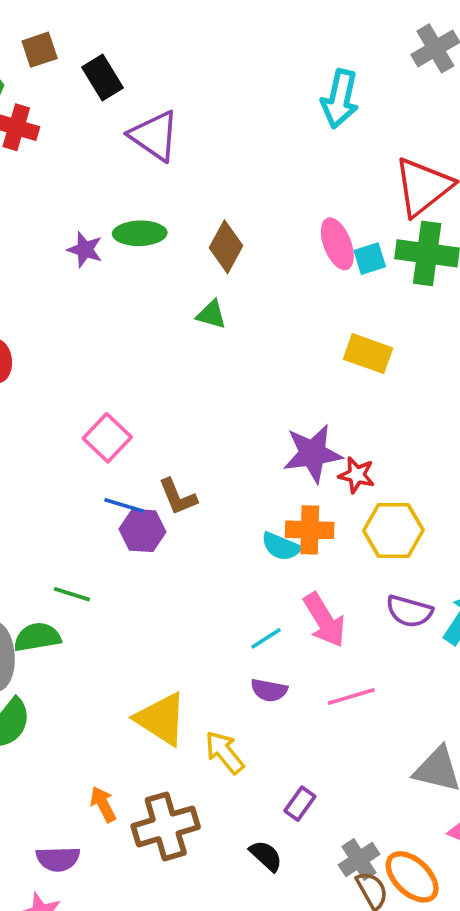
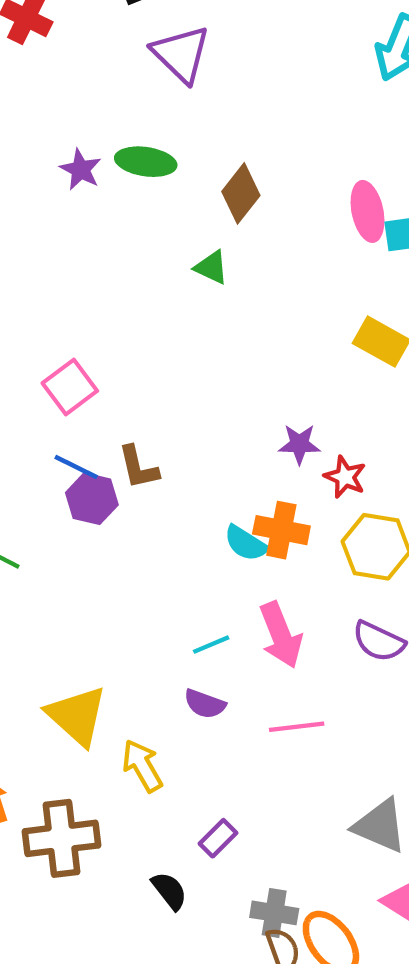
purple star: (313, 453) -> (299, 444), size x0.6
gray cross: (359, 860) -> (274, 913), turned 33

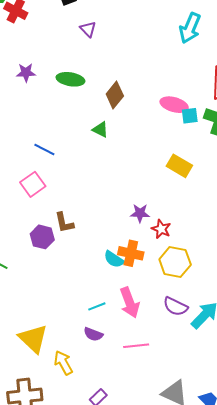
purple triangle: (181, 54) -> (88, 29), size x0.6
purple star: (81, 170) -> (26, 73), moved, turned -30
pink ellipse: (368, 211) -> (174, 105), turned -64
blue line: (76, 467) -> (44, 150), moved

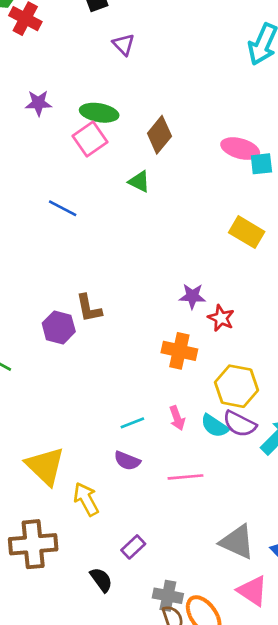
pink square: (33, 184) -> (90, 139), moved
cyan semicircle: (114, 259) -> (215, 426), moved
yellow hexagon: (175, 262) -> (236, 386), moved
pink arrow: (130, 303) -> (177, 418), size x0.6

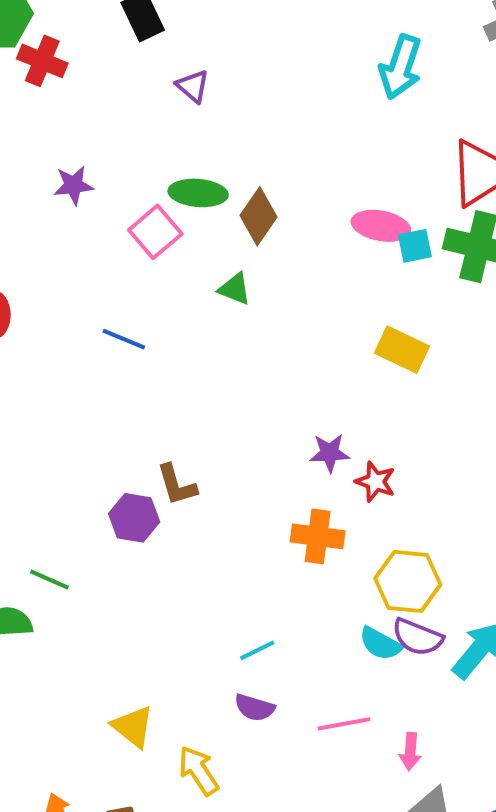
green ellipse: (99, 113) -> (198, 193), moved
pink arrow: (177, 418) -> (410, 752), moved, turned 30
yellow triangle: (45, 466) -> (133, 727), size x0.7

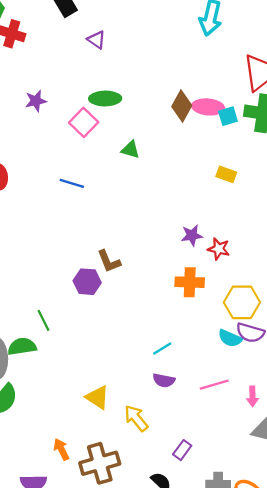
brown diamond: (258, 216) -> (182, 106), moved
yellow rectangle: (402, 350) -> (226, 174), size x0.7
green line: (49, 579) -> (43, 320), turned 45

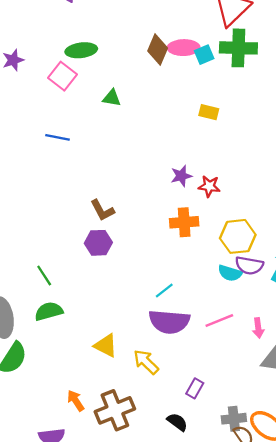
purple hexagon: (87, 282) -> (98, 243), moved
green semicircle: (22, 347) -> (49, 311), moved
purple semicircle: (164, 380) -> (169, 322), size x1.8

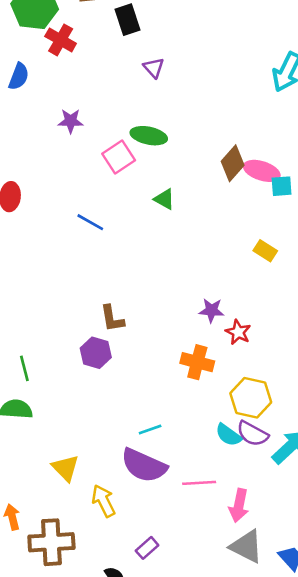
pink arrow: (258, 328) -> (239, 505), size x1.4

